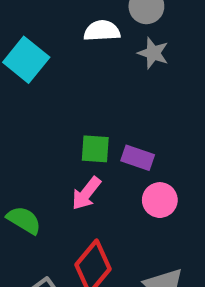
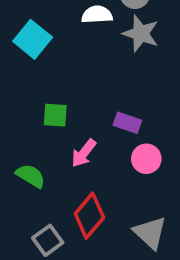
gray star: (153, 53) -> (141, 34), size x1.4
green square: (95, 149) -> (55, 115), moved

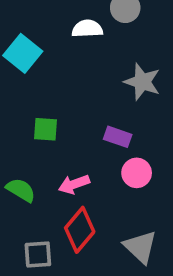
gray star: (141, 34) -> (142, 82), moved
pink arrow: (84, 153) -> (74, 184), moved, turned 32
gray square: (48, 240) -> (38, 254), turned 32

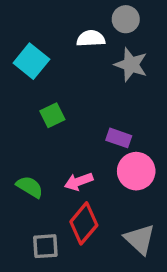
gray star: (142, 82) -> (131, 65), moved
green square: (46, 129) -> (52, 115), moved, turned -30
pink circle: (137, 173) -> (136, 171), size x1.4

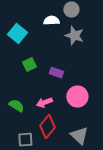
purple rectangle: (119, 138) -> (56, 73), moved

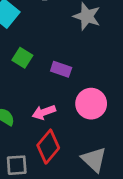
green square: (29, 65) -> (22, 58), turned -32

